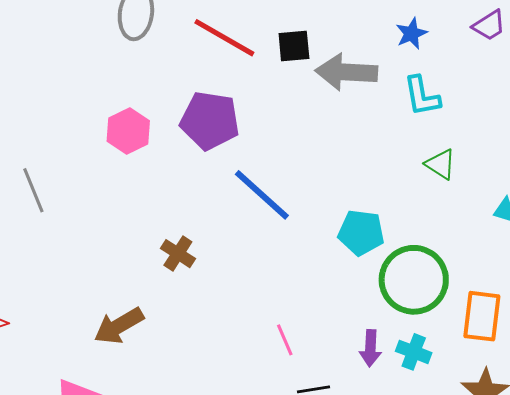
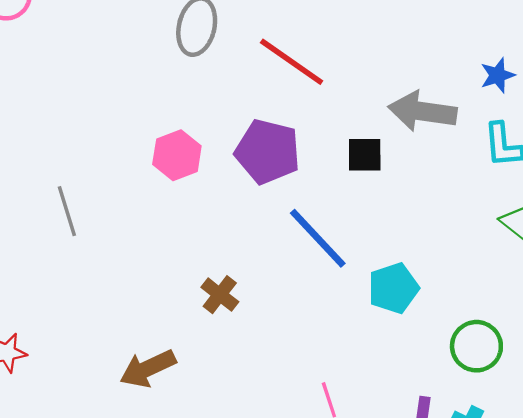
black square: (294, 46) -> (365, 155), moved
cyan pentagon: (361, 233) -> (393, 288), moved, turned -30
green circle: (414, 280) -> (476, 346), size x0.7

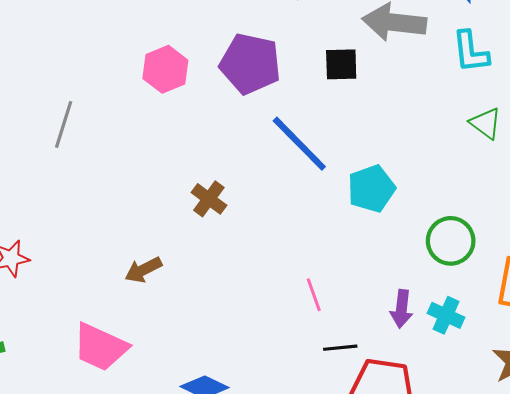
gray line: (67, 211) -> (64, 124), turned 36
brown arrow: (148, 368) -> (143, 270), size x0.7

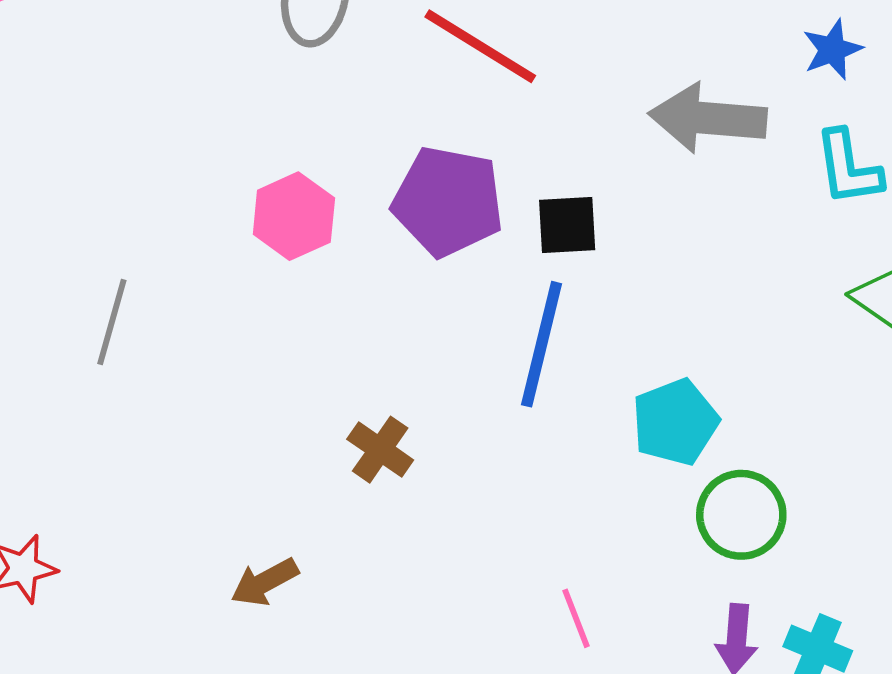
black square: (341, 64) -> (567, 225), moved
blue line: (299, 144) -> (542, 344), turned 60
green circle: (451, 241) -> (741, 515), moved

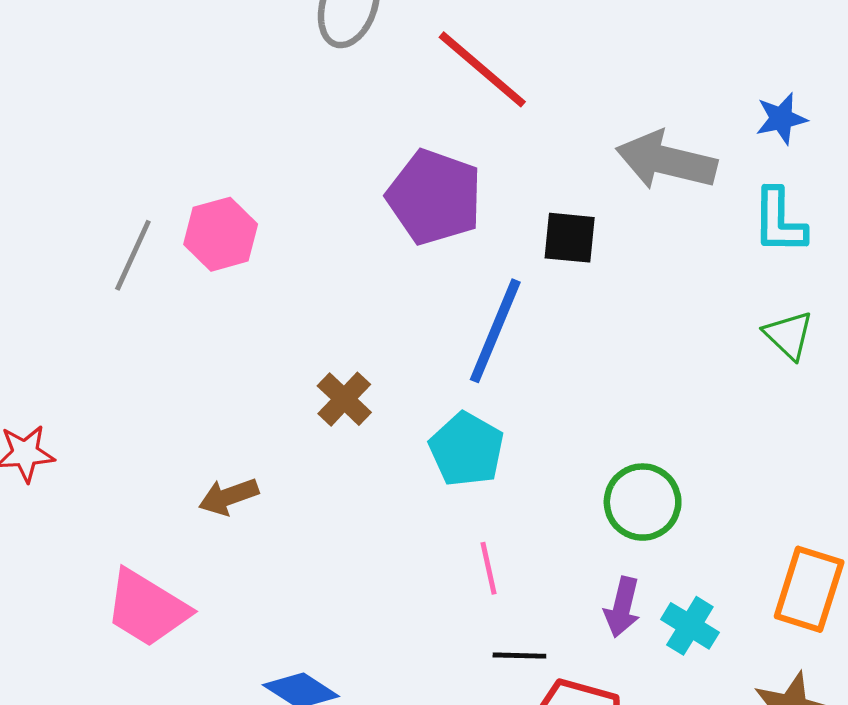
pink hexagon: (294, 216) -> (221, 234), moved
black square: (567, 225) -> (570, 238), moved
cyan pentagon: (675, 422) -> (467, 449), moved, turned -30

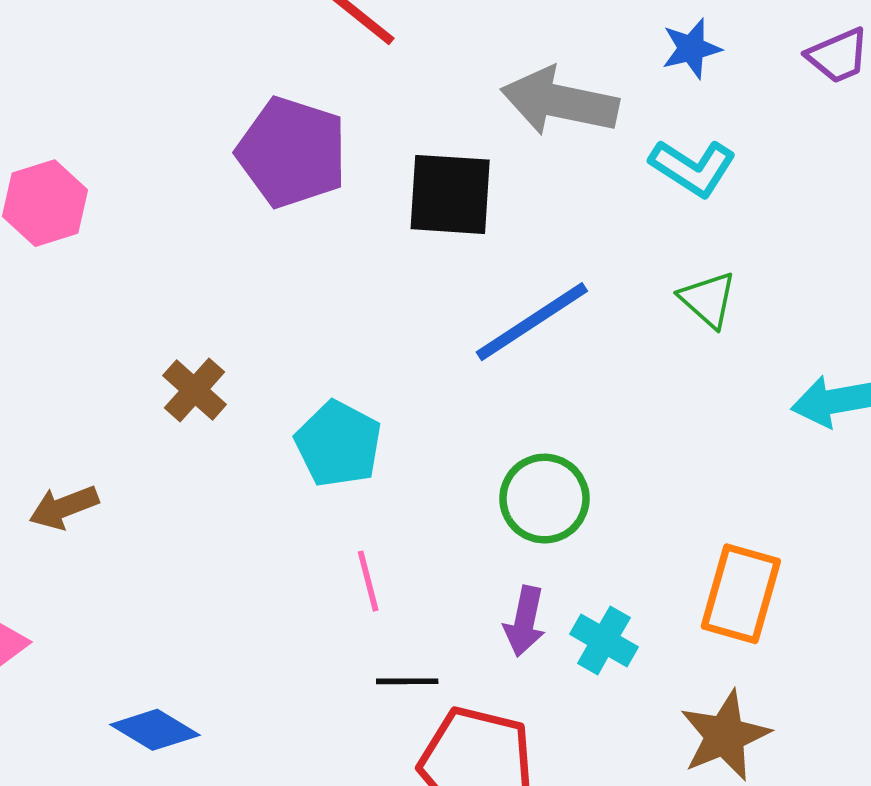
cyan L-shape: (779, 221) -> (693, 168), turned -56
black square: (570, 238) -> (450, 194), size x1.4
blue line: (495, 331) -> (532, 322), moved, turned 36

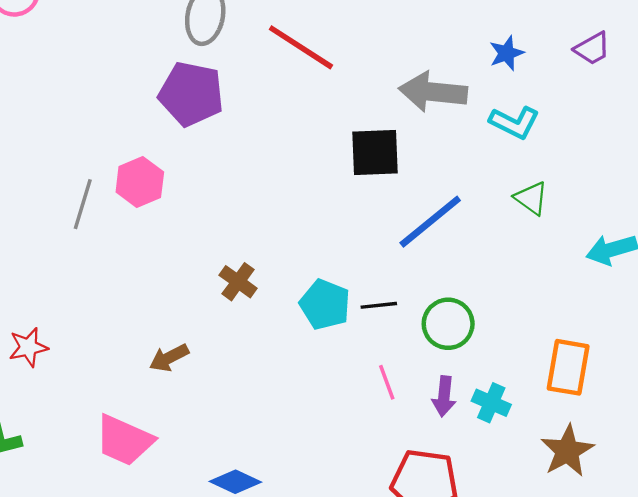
purple pentagon: (292, 152) -> (191, 94), moved
pink line: (368, 581) -> (387, 382), moved
black line: (407, 681) -> (379, 305), moved

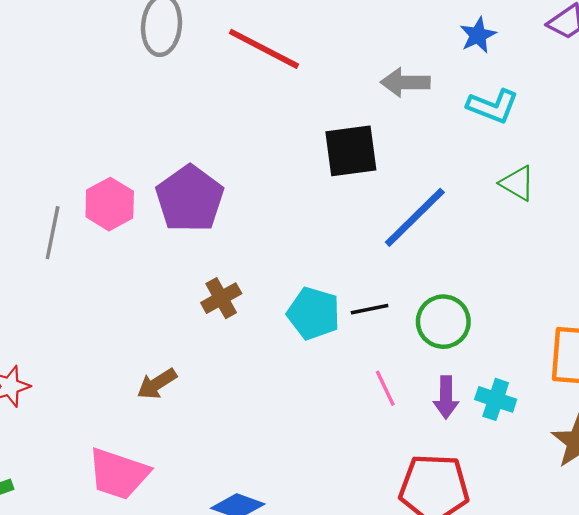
gray arrow: (433, 92) -> (405, 82), size x0.7
purple pentagon: (191, 94) -> (190, 199), moved, turned 30
brown cross: (238, 282) -> (221, 298), turned 30

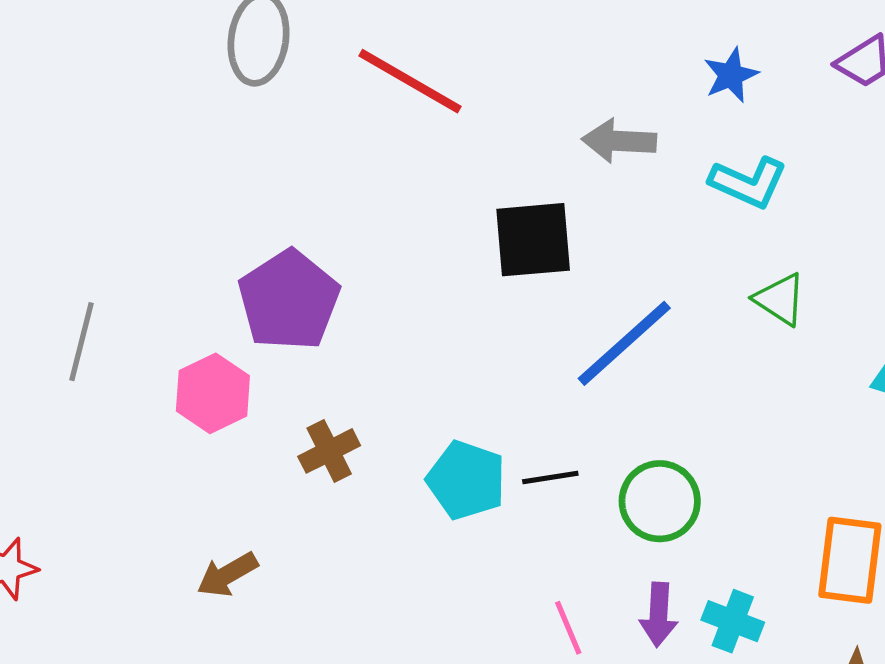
pink hexagon: (110, 204) -> (213, 393), moved
pink line: (385, 388) -> (568, 628), moved

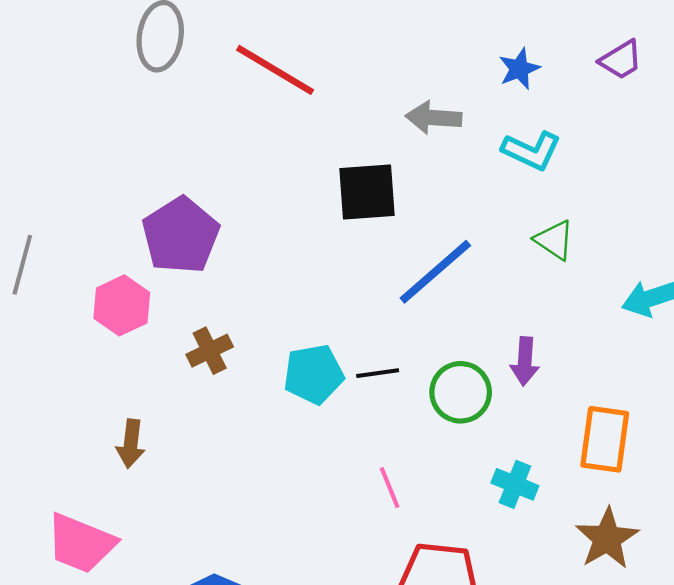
cyan pentagon: (466, 480) -> (314, 374), turned -30
brown arrow: (227, 575) -> (131, 444), turned -54
purple arrow: (659, 615) -> (525, 361), moved

